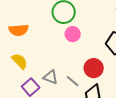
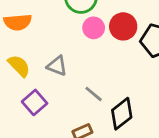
red circle: (94, 68) -> (123, 26), moved
gray triangle: (51, 77) -> (57, 66), moved

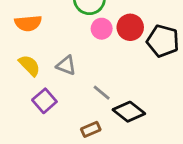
black diamond: (122, 114) -> (129, 112), turned 76

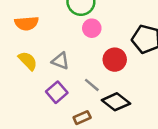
red circle: (130, 27) -> (115, 60), moved
purple square: (44, 101) -> (57, 92), moved

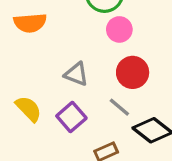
red circle: (115, 60) -> (133, 72), moved
yellow semicircle: (28, 61) -> (28, 109), moved

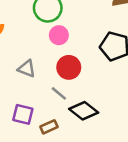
purple square: (71, 117) -> (23, 114), moved, turned -35

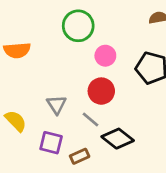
pink circle: (59, 35) -> (105, 56), moved
gray triangle: (27, 69) -> (56, 105), moved, turned 36

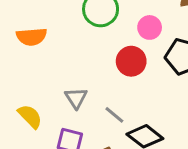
pink circle: (105, 56) -> (150, 27), moved
red circle: (101, 91) -> (131, 61), moved

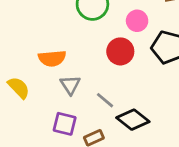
orange semicircle: (32, 37) -> (52, 58), moved
yellow semicircle: (30, 116) -> (19, 88), moved

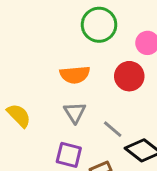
orange semicircle: (52, 58) -> (75, 75), moved

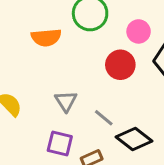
orange semicircle: (75, 75) -> (46, 38), moved

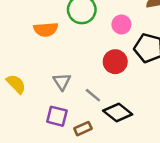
red circle: (120, 65) -> (115, 62), moved

